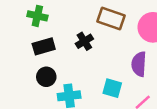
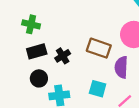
brown rectangle: (111, 18) -> (99, 48), moved
black cross: (84, 41) -> (63, 56), moved

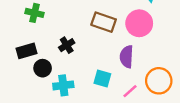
brown rectangle: (99, 48) -> (104, 22), moved
black rectangle: (37, 51) -> (26, 51), moved

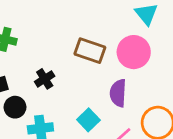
cyan square: (102, 78) -> (88, 120), turned 30

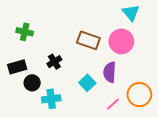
cyan square: (88, 120) -> (87, 83), moved

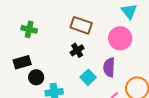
brown rectangle: (88, 40) -> (81, 25), moved
black cross: (54, 62) -> (77, 50), moved

